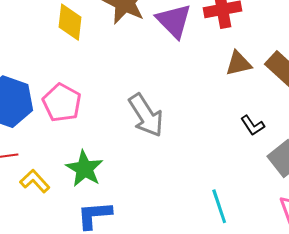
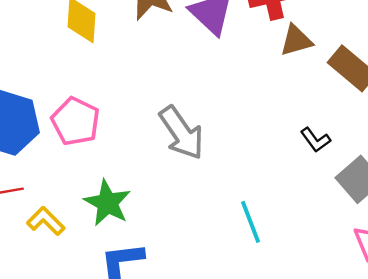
brown triangle: (238, 63) -> (296, 40), moved
cyan line: (219, 206) -> (251, 222), moved

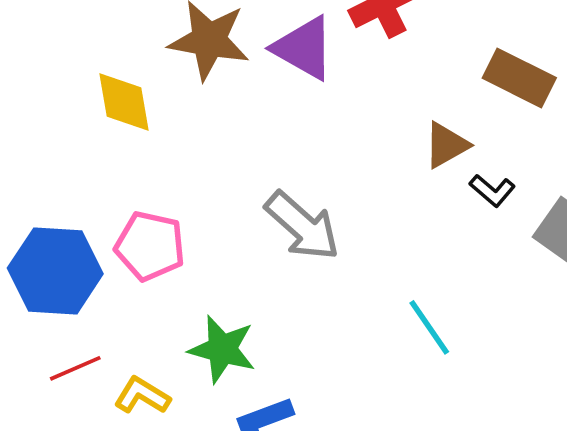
brown triangle: (296, 40) -> (446, 145), moved

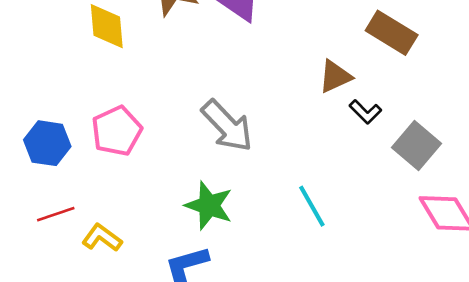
pink pentagon: (150, 246) -> (117, 131), turned 30
blue hexagon: (55, 271) -> (47, 143), size x0.7
green star: (222, 349) -> (209, 206), moved

